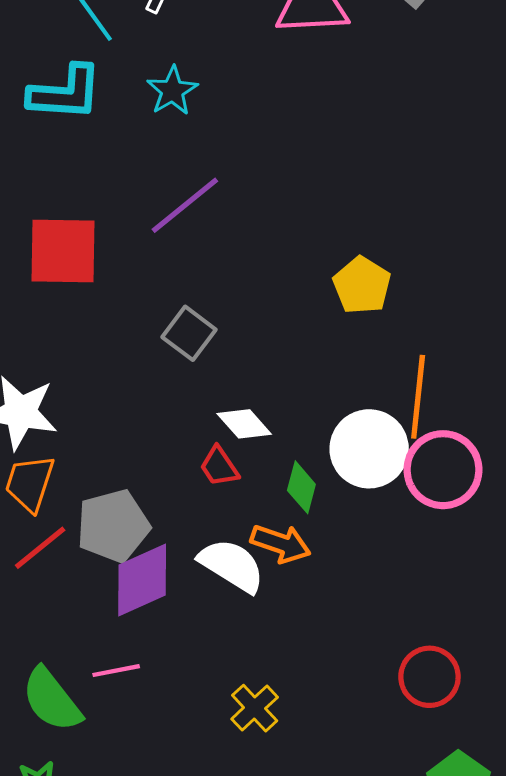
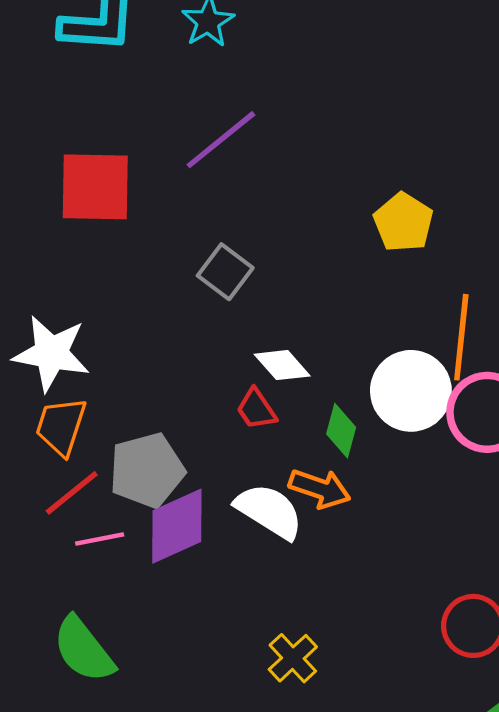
pink line: (116, 671) -> (100, 539), moved

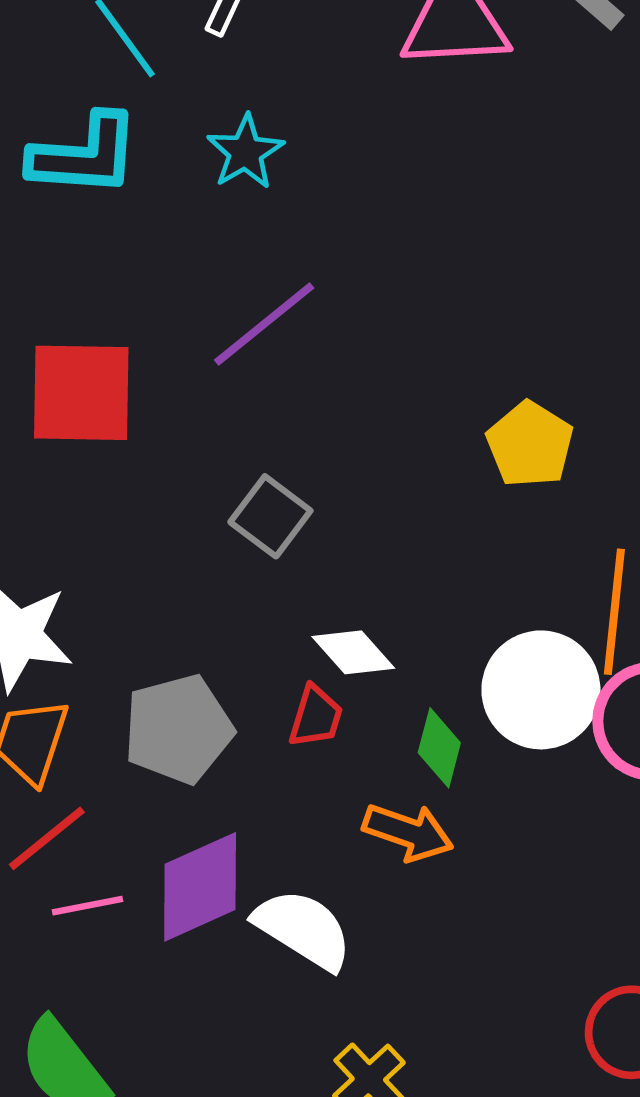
red trapezoid: (256, 409) -> (316, 716), turned -129
gray pentagon: (147, 470) -> (178, 729), moved
white semicircle: (269, 511) -> (303, 929), moved

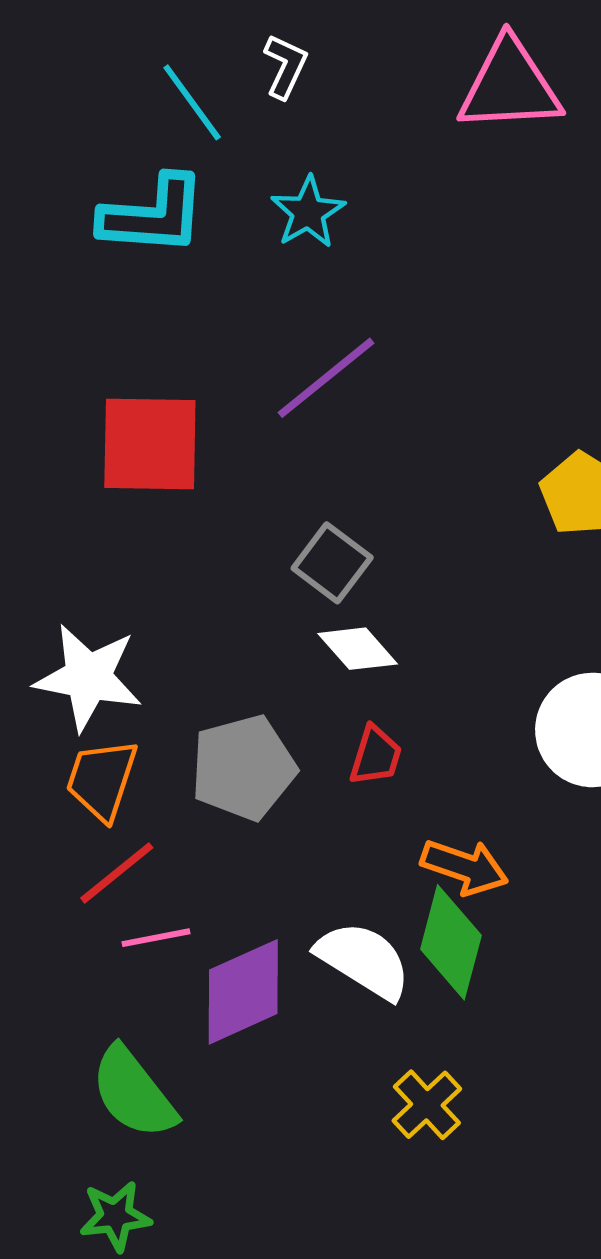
white diamond: (353, 652) -> (358, 649), moved
green diamond: (439, 748) -> (451, 942), moved, size x1.5
purple diamond: (200, 887) -> (243, 992), moved

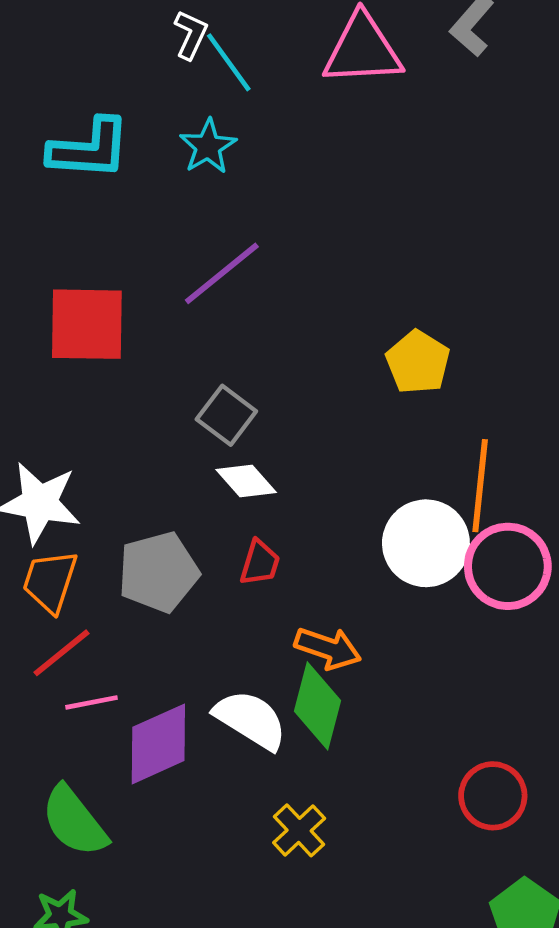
cyan line: (192, 102) -> (229, 62), moved

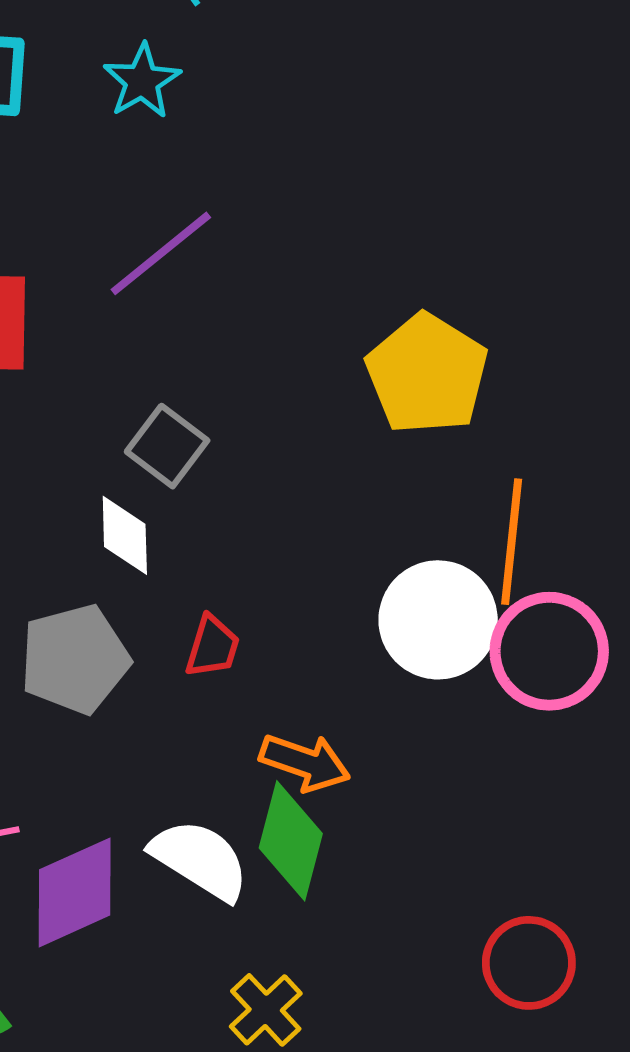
yellow pentagon: (418, 362) -> (427, 374), size x1.4
white diamond: (246, 481) -> (125, 535), moved, turned 40

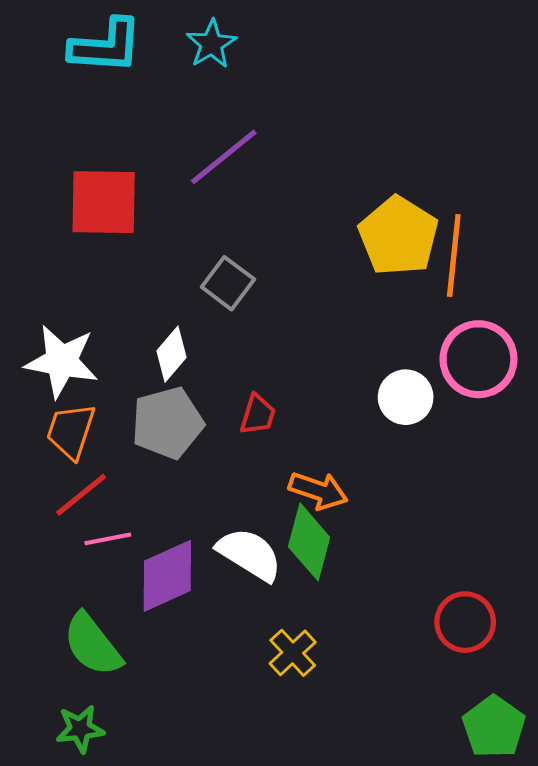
white diamond: (125, 535) -> (171, 354), moved, turned 42
orange line: (512, 542) -> (454, 255), moved
white circle: (438, 620) -> (406, 397), size x0.7
pink circle: (549, 651) -> (478, 359), moved

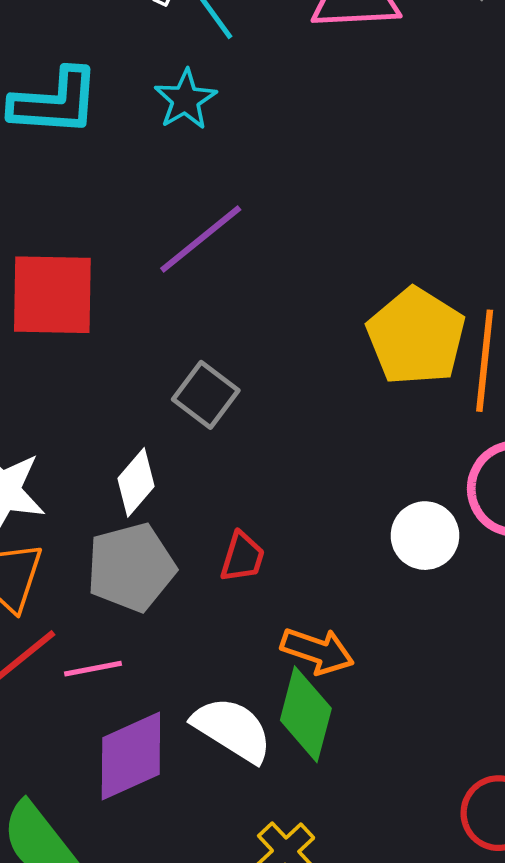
pink line: (108, 539) -> (93, 669), moved

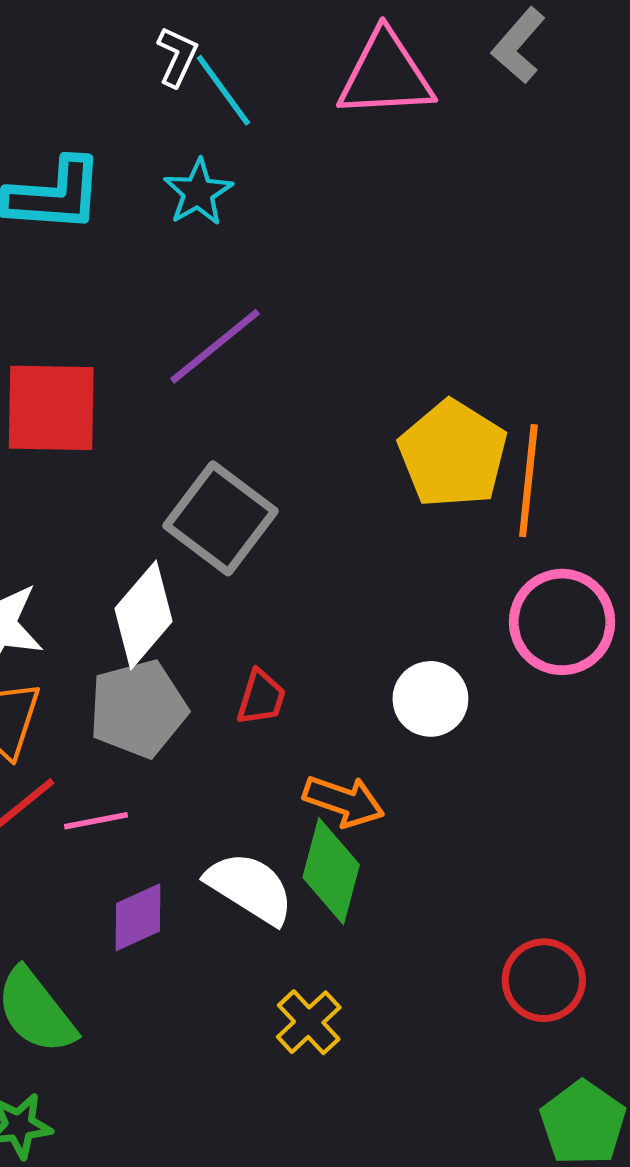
gray square: (206, 395) -> (221, 518), size x1.5
white diamond: (136, 482) -> (144, 615), size x1.4
white circle: (425, 536) -> (430, 699), moved
purple diamond: (131, 756) -> (138, 917), size x0.7

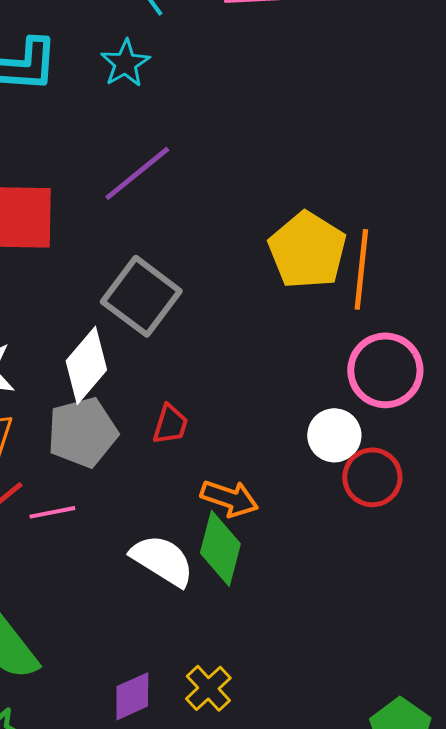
white circle: (430, 699) -> (334, 435), moved
purple diamond: (138, 917) -> (132, 696), moved
red circle: (544, 980) -> (372, 477), moved
yellow cross: (309, 1022) -> (208, 688), moved

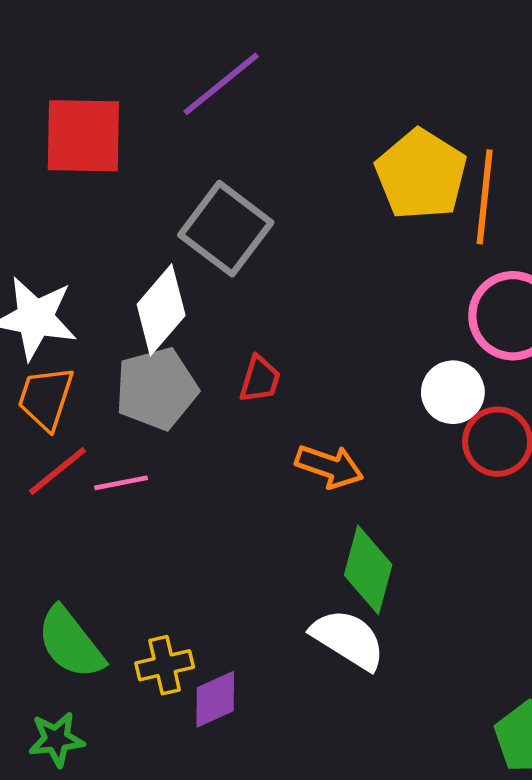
green diamond: (220, 548) -> (368, 570), moved
white semicircle: (162, 560) -> (348, 639), moved
yellow cross: (208, 688) -> (165, 665), moved, turned 30

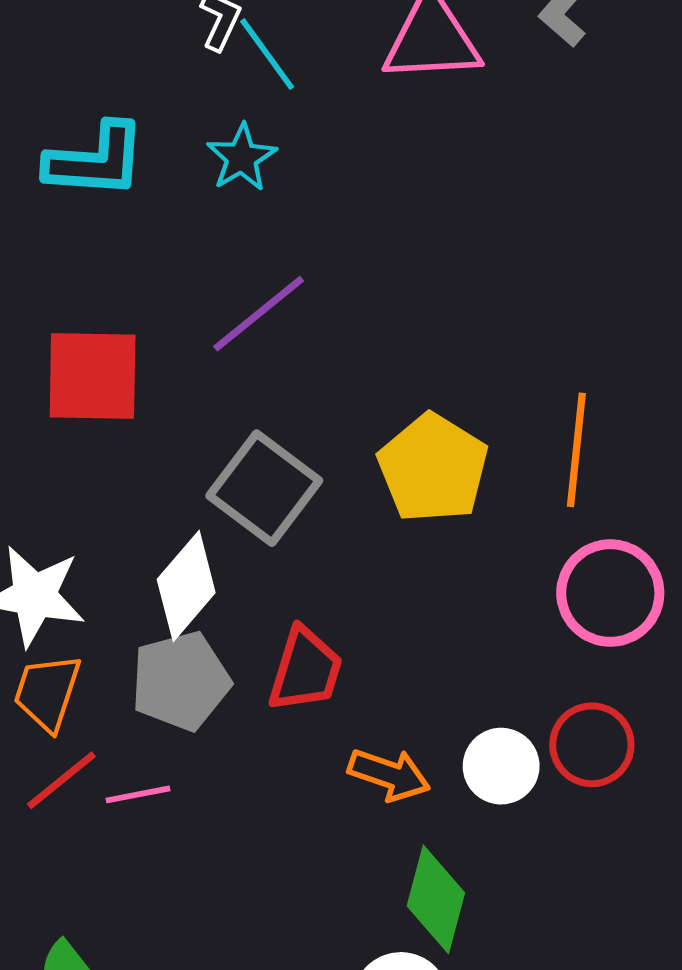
yellow pentagon: (421, 175) -> (433, 468), moved
red trapezoid: (260, 379) -> (305, 670), size x1.5
white circle: (453, 392) -> (501, 766), moved

